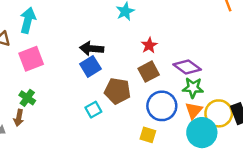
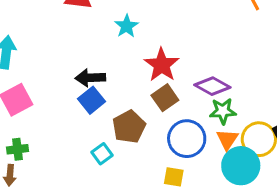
red star: (149, 45) -> (162, 65), size x1.6
brown pentagon: (117, 91) -> (129, 127), turned -30
green cross: (27, 98) -> (18, 149), turned -35

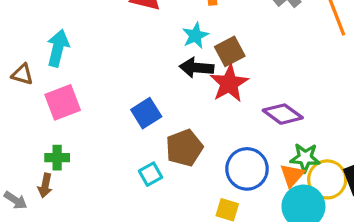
black arrow: (90, 78) -> (197, 68), moved
brown square: (165, 98) -> (230, 51), moved
green star: (223, 111) -> (305, 158), moved

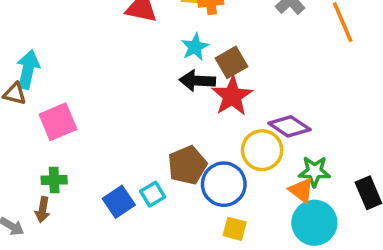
cyan arrow: (58, 48) -> (28, 69), moved
blue square: (146, 113) -> (119, 202), moved
blue circle: (247, 169) -> (224, 184), moved
orange triangle: (292, 175) -> (301, 190), turned -32
yellow circle: (327, 179) -> (262, 150), moved

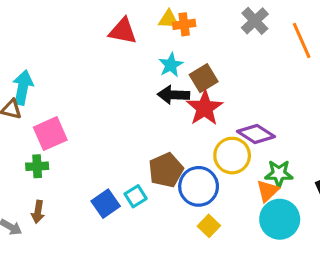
green cross: (54, 180) -> (37, 166), moved
orange triangle: (301, 190) -> (268, 191), turned 40
yellow square: (235, 229) -> (209, 226), turned 30

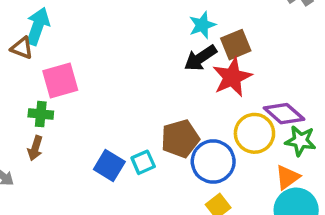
black arrow: (173, 95) -> (200, 58), turned -44
green star: (279, 174) -> (300, 141), moved
blue square: (106, 204) -> (109, 165), turned -32
brown arrow: (38, 212) -> (35, 148), moved

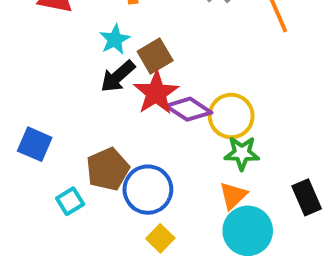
purple diamond: (284, 114) -> (189, 109), moved
yellow circle: (254, 133) -> (231, 116), moved
blue square: (109, 165) -> (35, 144), moved

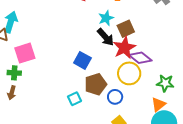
black arrow: (118, 76) -> (106, 37), turned -96
yellow circle: (231, 116) -> (129, 73), moved
blue square: (35, 144) -> (82, 60), moved
blue circle: (148, 190) -> (115, 97), size x0.6

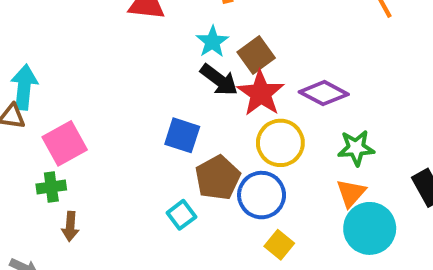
purple diamond: (140, 58) -> (324, 93), moved
brown arrow: (12, 93) -> (70, 226), moved
blue circle: (115, 97) -> (262, 195), size x1.5

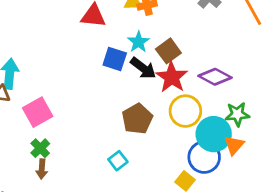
blue square: (182, 135) -> (115, 59), moved
brown pentagon: (218, 178) -> (137, 119), moved
green cross: (51, 187) -> (40, 148), moved, turned -36
blue circle: (262, 195) -> (204, 157), moved
cyan circle: (370, 228) -> (214, 134), moved

